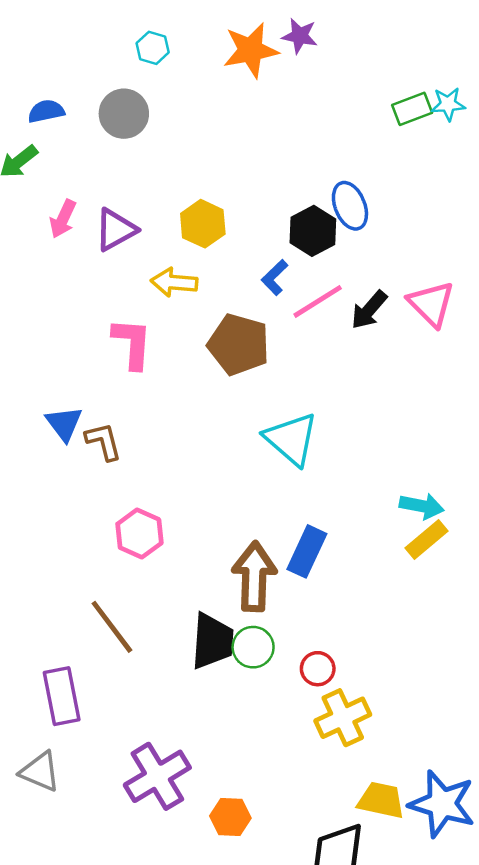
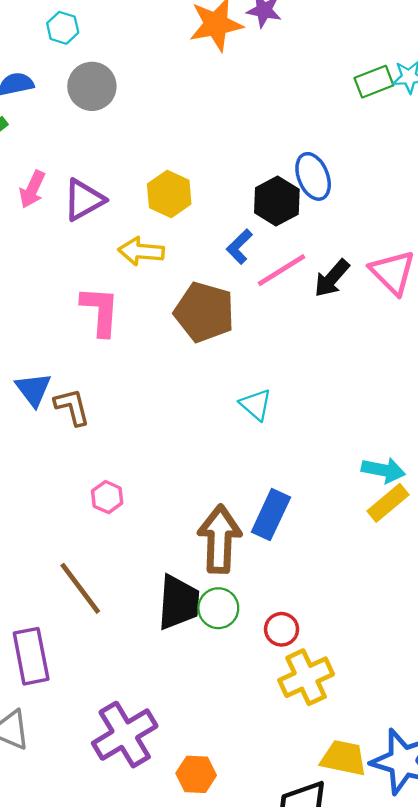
cyan hexagon: (153, 48) -> (63, 28), moved
cyan triangle: (291, 439) -> (256, 405), size x0.6
pink hexagon: (139, 534) -> (107, 497), size x0.7

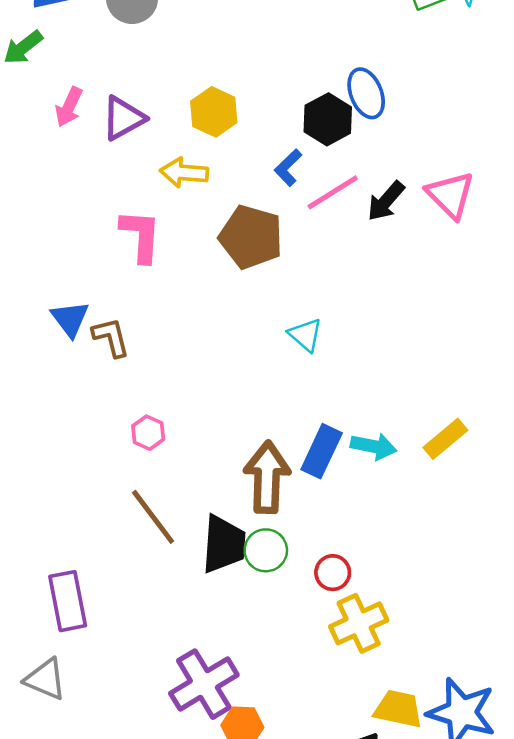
cyan arrow: (383, 470) -> (374, 446), moved
brown line: (80, 588) -> (153, 517), moved
purple cross: (125, 735) -> (204, 684), moved

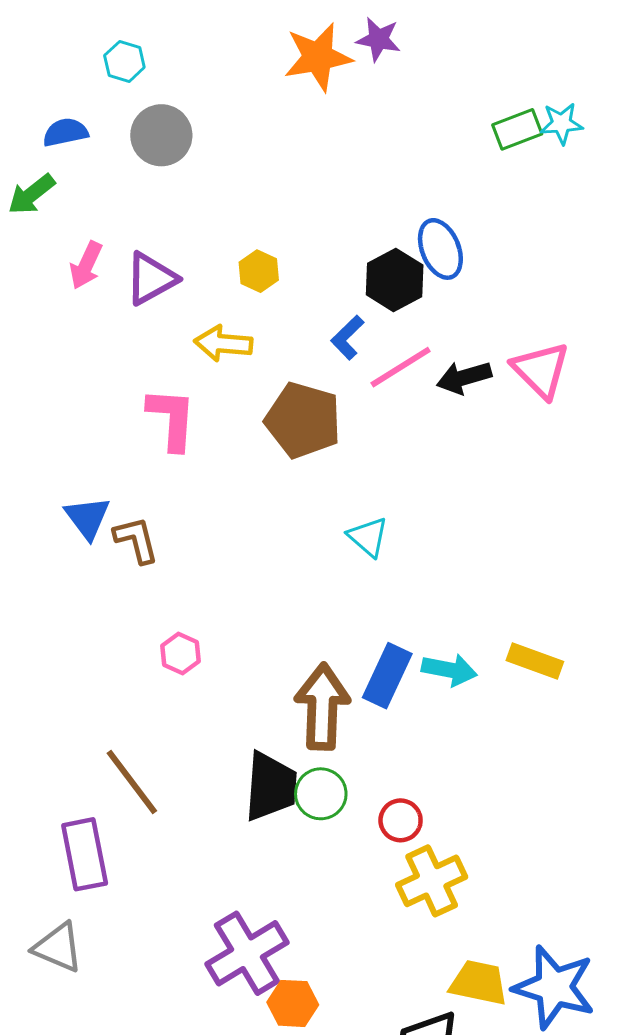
yellow hexagon: (214, 112) -> (259, 271), size x0.7
black arrow: (386, 201) -> (464, 377), turned 33
yellow rectangle: (445, 439) -> (535, 661), turned 60
brown line: (153, 517) -> (132, 782), moved

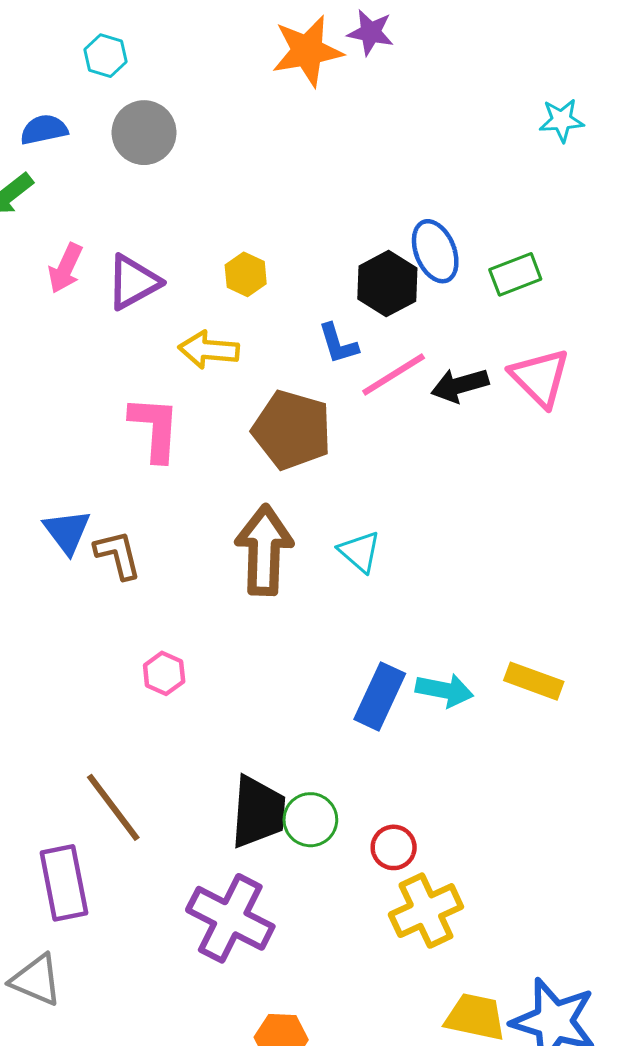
green rectangle: (517, 129) -> (515, 274), moved
blue L-shape: (347, 338) -> (338, 344), turned -63
brown arrow: (322, 707) -> (264, 550), moved
purple cross: (247, 953) -> (230, 918), moved, turned -32

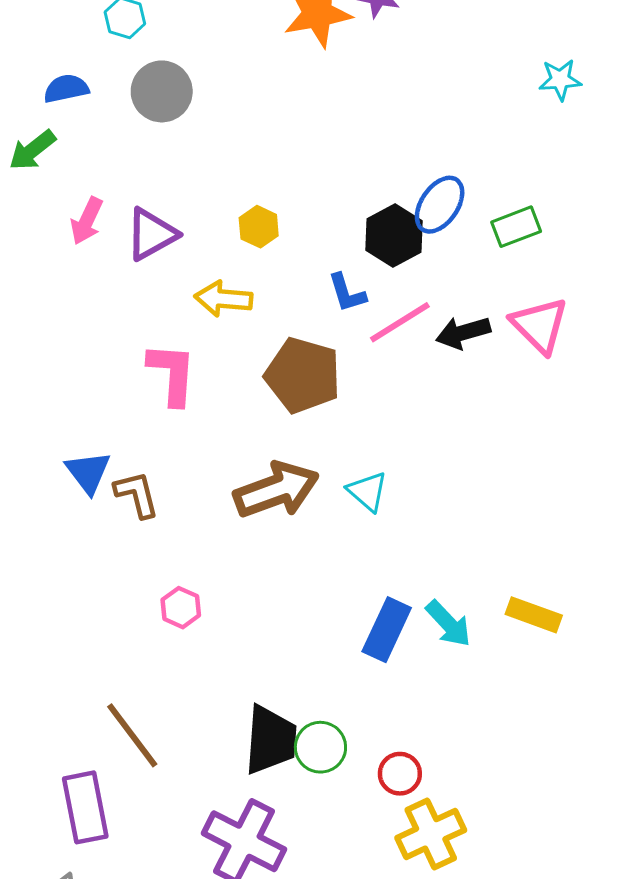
blue ellipse: (435, 251) -> (440, 205), turned 56
brown arrow: (264, 550) -> (276, 490), turned 68
cyan arrow: (444, 690) -> (448, 624), turned 36

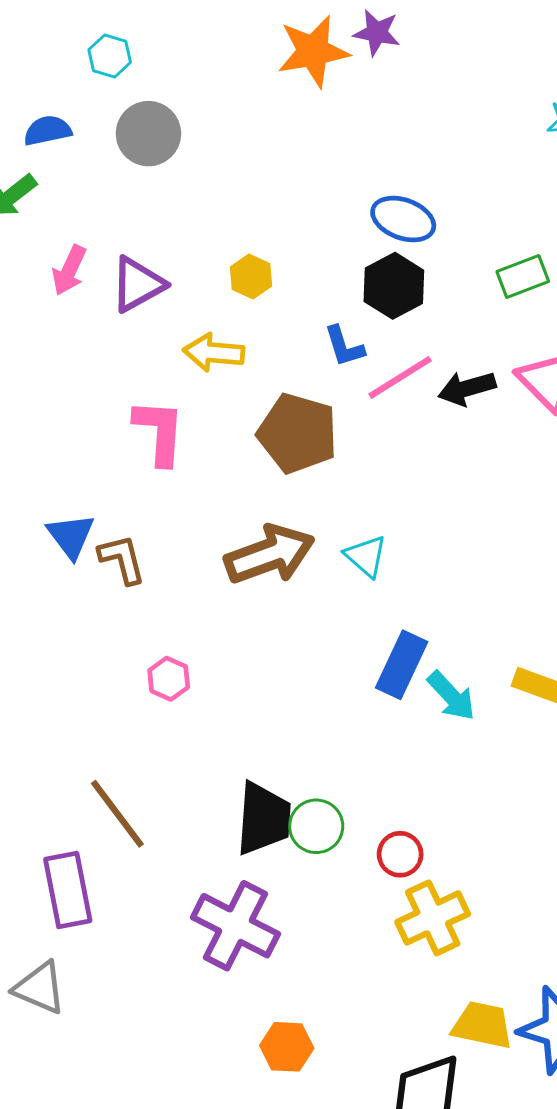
blue ellipse: (440, 205) -> (403, 219), moved, turned 76
blue rectangle: (387, 630) -> (402, 665), moved

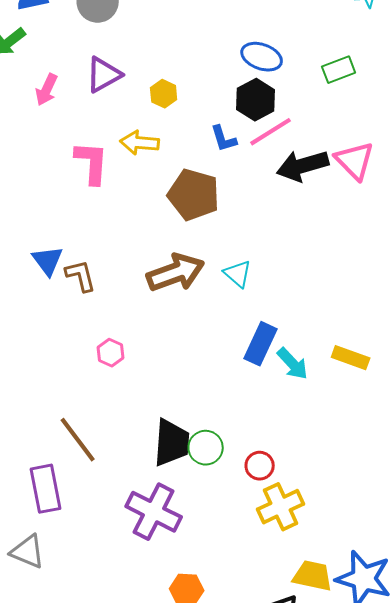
green rectangle: (523, 276) -> (339, 70), moved
purple triangle: (138, 284) -> (104, 75), moved
pink line: (400, 377) -> (271, 132), moved
black arrow: (467, 388) -> (303, 166), size x1.4
pink L-shape: (159, 432) -> (92, 163), moved

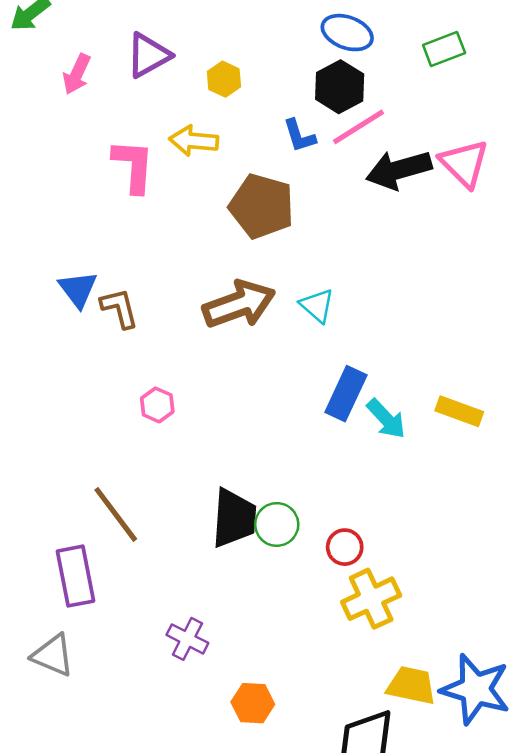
purple cross: (154, 512) -> (187, 639), moved, size x0.6

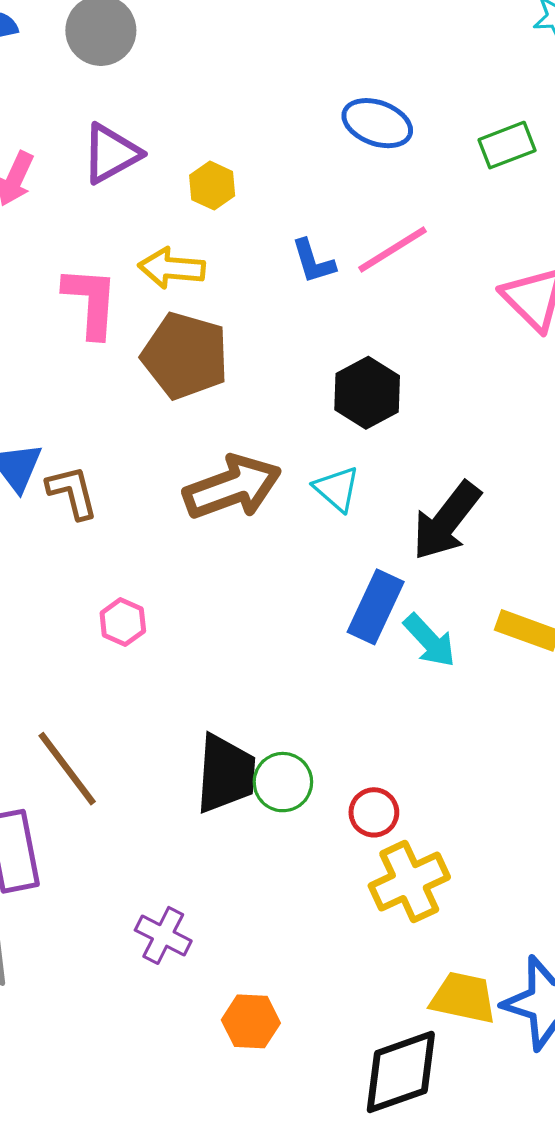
black hexagon: (340, 87) -> (367, 393), moved
black arrow: (399, 170) -> (446, 521), moved, turned -36
brown pentagon: (262, 206) -> (185, 356), moved

